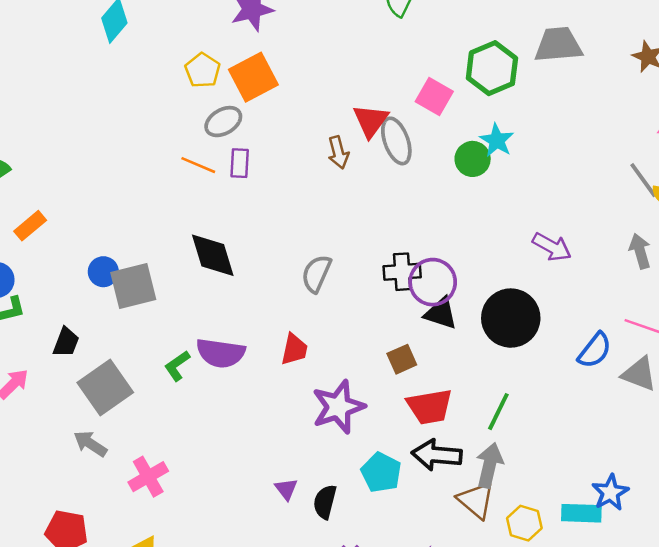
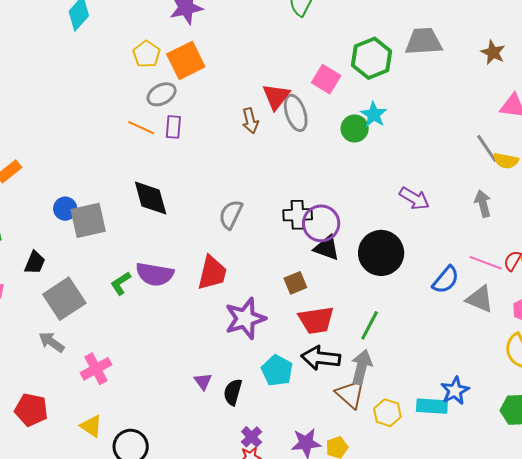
red trapezoid: (294, 349) -> (212, 273), size x1.4

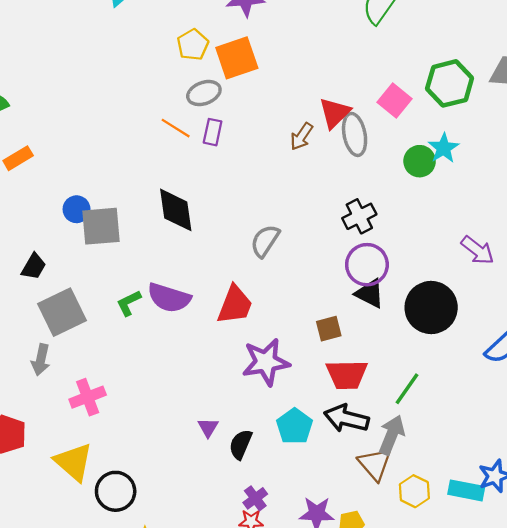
brown arrow: (250, 121) -> (302, 136), turned 40
black cross: (298, 215) -> (359, 216), moved, turned -32
gray arrow: (52, 342) -> (41, 360), turned -120
yellow triangle: (91, 426) -> (74, 462), size x1.5

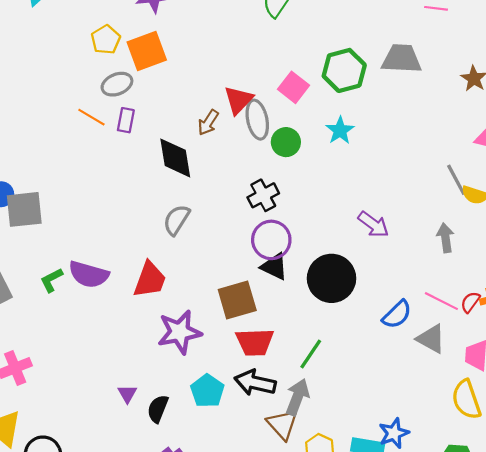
green circle: (420, 161) -> (286, 142), moved
black diamond: (176, 210) -> (175, 158), moved
brown square: (329, 329) -> (237, 300), size x1.6

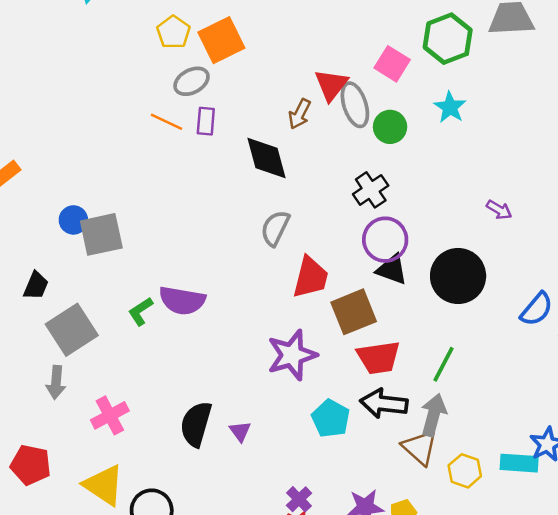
purple arrow: (373, 224) -> (499, 210), size x0.7
red trapezoid: (150, 280) -> (311, 277), moved
black semicircle: (158, 409) -> (196, 424), moved, size x1.4

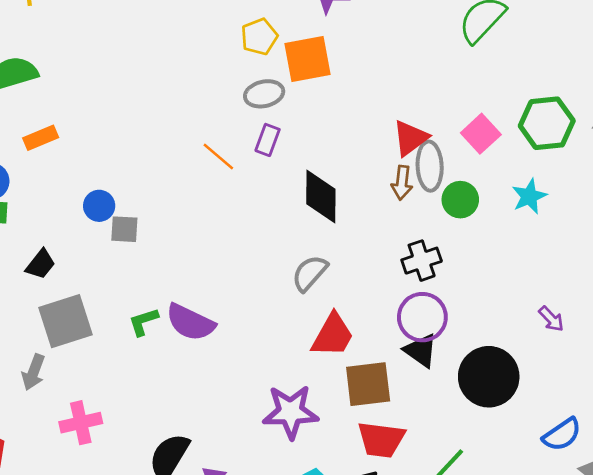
brown arrow: (300, 114) -> (402, 183), moved, turned -36
orange line: (167, 122) -> (218, 157), moved
gray square: (101, 234) -> (124, 229), size x0.6

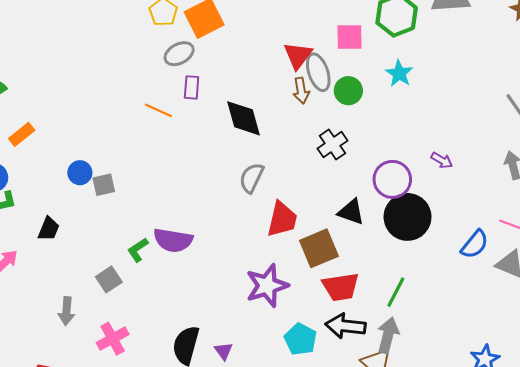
pink square: (481, 134) -> (350, 37), turned -32
purple circle: (422, 317) -> (392, 179), moved
gray square: (66, 321) -> (109, 279), moved, size x0.6

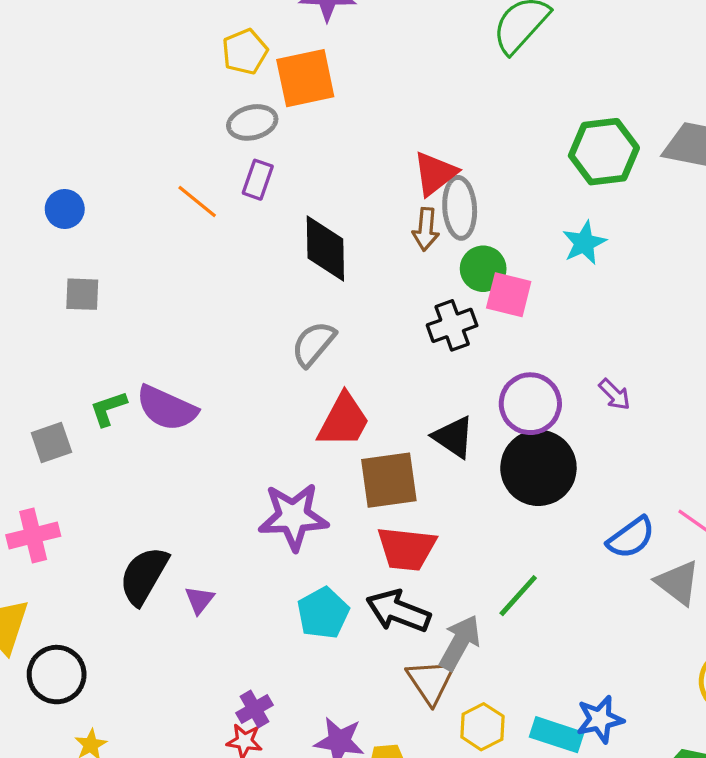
pink square: (350, 37) -> (509, 295), moved
green circle: (348, 91) -> (483, 269), moved
blue circle: (80, 173) -> (65, 209), moved
green line: (396, 292) -> (518, 596), moved

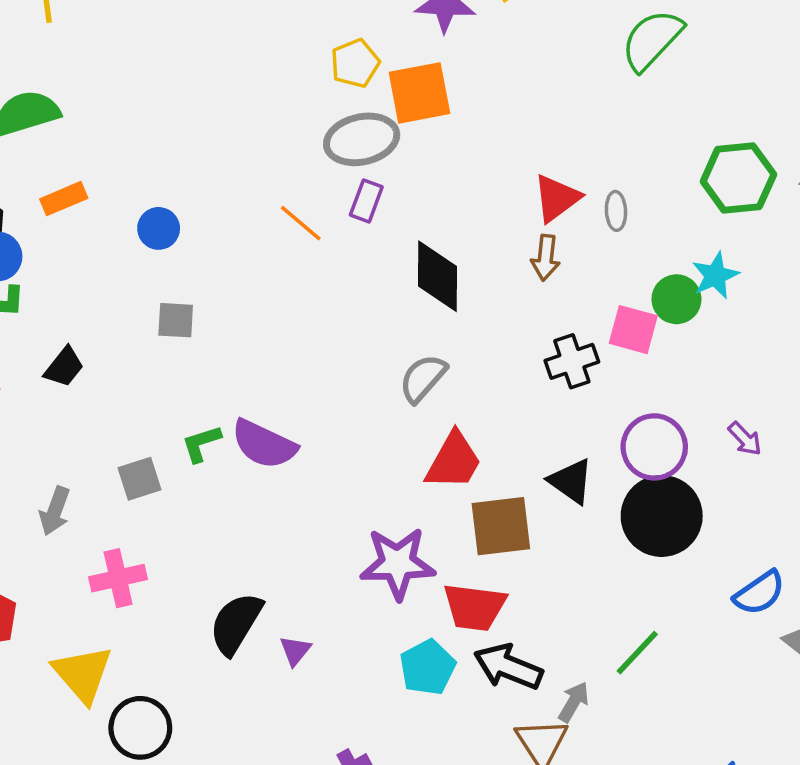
gray ellipse: (252, 122) -> (362, 139), size x1.4
gray ellipse: (460, 208) -> (616, 211), moved, size x0.6
green circle: (483, 269) -> (676, 299), moved
red trapezoid: (407, 549) -> (475, 607), moved
gray arrow: (460, 643) -> (574, 702), size x0.7

